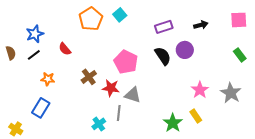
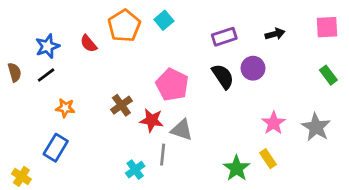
red semicircle: (65, 49) -> (89, 44), moved

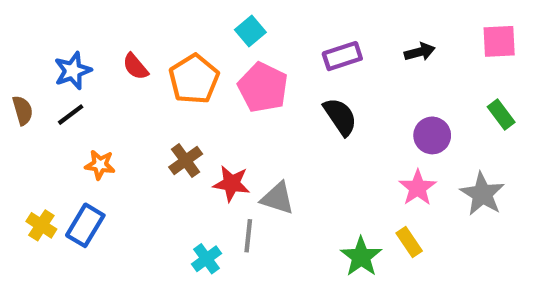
orange pentagon: (124, 26) -> (194, 79), moved
purple circle: (253, 68) -> (432, 135), moved
pink pentagon: (172, 85) -> (263, 87), moved
yellow cross: (21, 176) -> (41, 225), moved

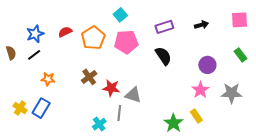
red semicircle: (135, 67) -> (65, 32), turned 104
pink pentagon: (263, 87) -> (126, 42), turned -30
gray star: (482, 194) -> (232, 93), turned -30

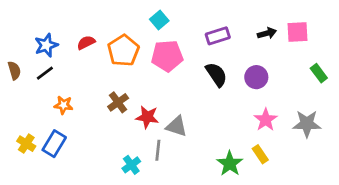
pink square: (240, 20) -> (298, 32), moved
purple circle: (207, 65) -> (256, 77), moved

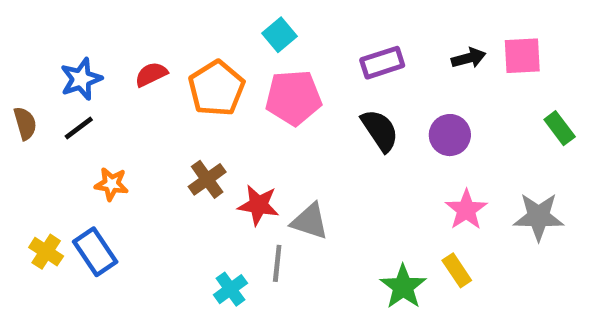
blue rectangle: (54, 144) -> (95, 252), turned -65

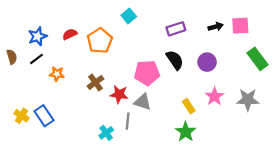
pink pentagon: (293, 98) -> (147, 73), moved
green rectangle: (560, 128) -> (257, 59), size x1.5
orange star: (111, 184) -> (57, 74), moved
yellow rectangle: (457, 270) -> (189, 106), moved

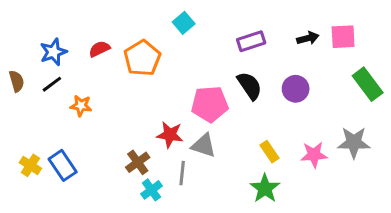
brown cross: (95, 82) -> (138, 162), moved
pink star: (215, 96) -> (314, 155), moved, turned 30

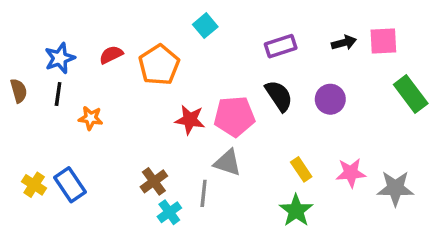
black line: (52, 84) -> (58, 94), turned -45
red star: (170, 135) -> (190, 120), moved
gray star: (354, 142) -> (395, 188), moved

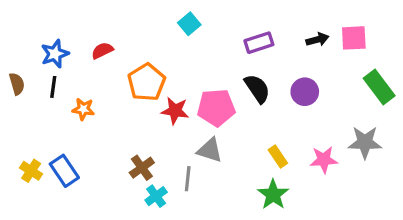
orange pentagon: (159, 65) -> (147, 82), moved
gray star: (395, 188) -> (365, 142), moved

